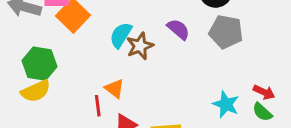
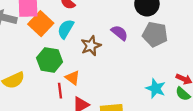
cyan semicircle: (121, 35) -> (66, 29), moved
green hexagon: (40, 64) -> (50, 60), moved

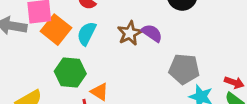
gray pentagon: (155, 34) -> (184, 69), moved
brown star: (91, 46) -> (130, 33), moved

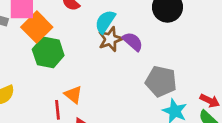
cyan semicircle: (87, 34) -> (105, 22), moved
green hexagon: (70, 73) -> (48, 52), moved

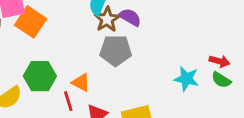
green hexagon: (48, 52) -> (40, 76), moved
gray pentagon: (161, 81) -> (116, 50), moved

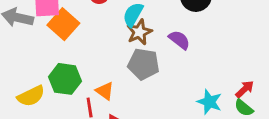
purple semicircle: (130, 17) -> (179, 40), moved
red arrow: (219, 61) -> (245, 89), turned -66

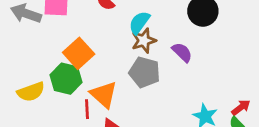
orange square: (63, 24) -> (79, 53), moved
orange triangle: (105, 91) -> (104, 95), size x1.5

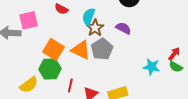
gray pentagon: (144, 72) -> (102, 49), turned -30
orange triangle: (104, 95) -> (81, 50), moved
red line: (87, 109) -> (70, 86), turned 32

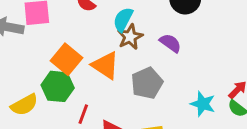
gray pentagon: (102, 49) -> (147, 83), moved

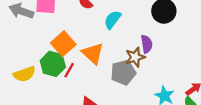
brown star: (130, 37) -> (135, 57), moved
purple semicircle: (170, 43) -> (147, 44), turned 36
red line: (83, 114) -> (69, 70), moved

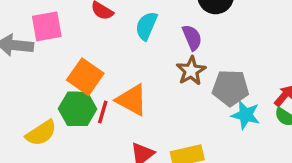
purple semicircle: (147, 44) -> (192, 38), moved
orange triangle: (93, 53) -> (132, 100), moved
gray pentagon: (123, 72) -> (230, 88), moved, turned 30

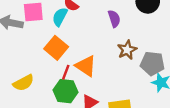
cyan semicircle: (146, 26) -> (60, 17), moved
purple semicircle: (192, 38) -> (114, 19), moved
green hexagon: (78, 109) -> (65, 91), moved

